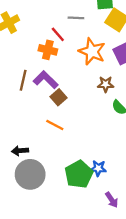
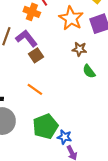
orange line: (55, 125) -> (35, 89), moved
blue star: (98, 168) -> (64, 137), moved

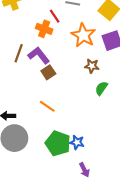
green semicircle: (89, 71) -> (101, 88), turned 72
green pentagon: (45, 126) -> (58, 143), turned -30
blue star: (64, 137) -> (77, 142), moved

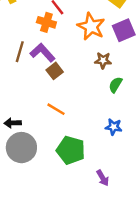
blue star: (77, 142) -> (114, 127), moved

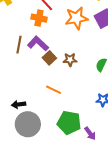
orange star: (91, 26) -> (76, 18), turned -30
brown star: (103, 60) -> (70, 60), moved
purple arrow: (103, 178) -> (90, 133), moved

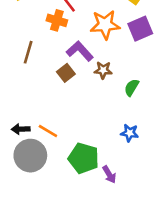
purple L-shape: (38, 44) -> (80, 51), moved
brown star: (70, 60) -> (103, 70), moved
orange line: (54, 90) -> (48, 131), moved

